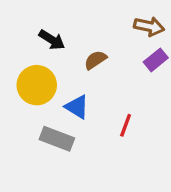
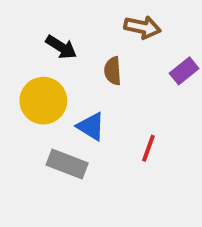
brown arrow: (149, 26) -> (142, 27), moved
brown semicircle: (95, 60) -> (113, 71), turned -60

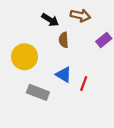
black arrow: (61, 47) -> (50, 20), moved
blue triangle: (91, 126) -> (64, 75), moved

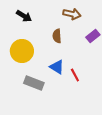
black arrow: (50, 20) -> (24, 16), moved
red line: (84, 84) -> (75, 75), turned -48

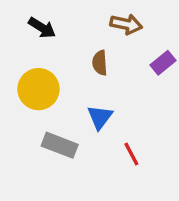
blue triangle: (57, 67) -> (100, 117), turned 35
red line: (75, 75) -> (131, 154), moved

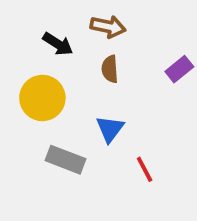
brown arrow: (126, 24) -> (108, 27), moved
black arrow: (42, 28) -> (58, 44), moved

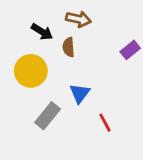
brown semicircle: (110, 69) -> (69, 47), moved
gray rectangle: (66, 160) -> (48, 116), turned -72

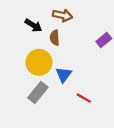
yellow circle: (31, 71) -> (39, 62), moved
red line: (105, 123) -> (84, 98), turned -32

